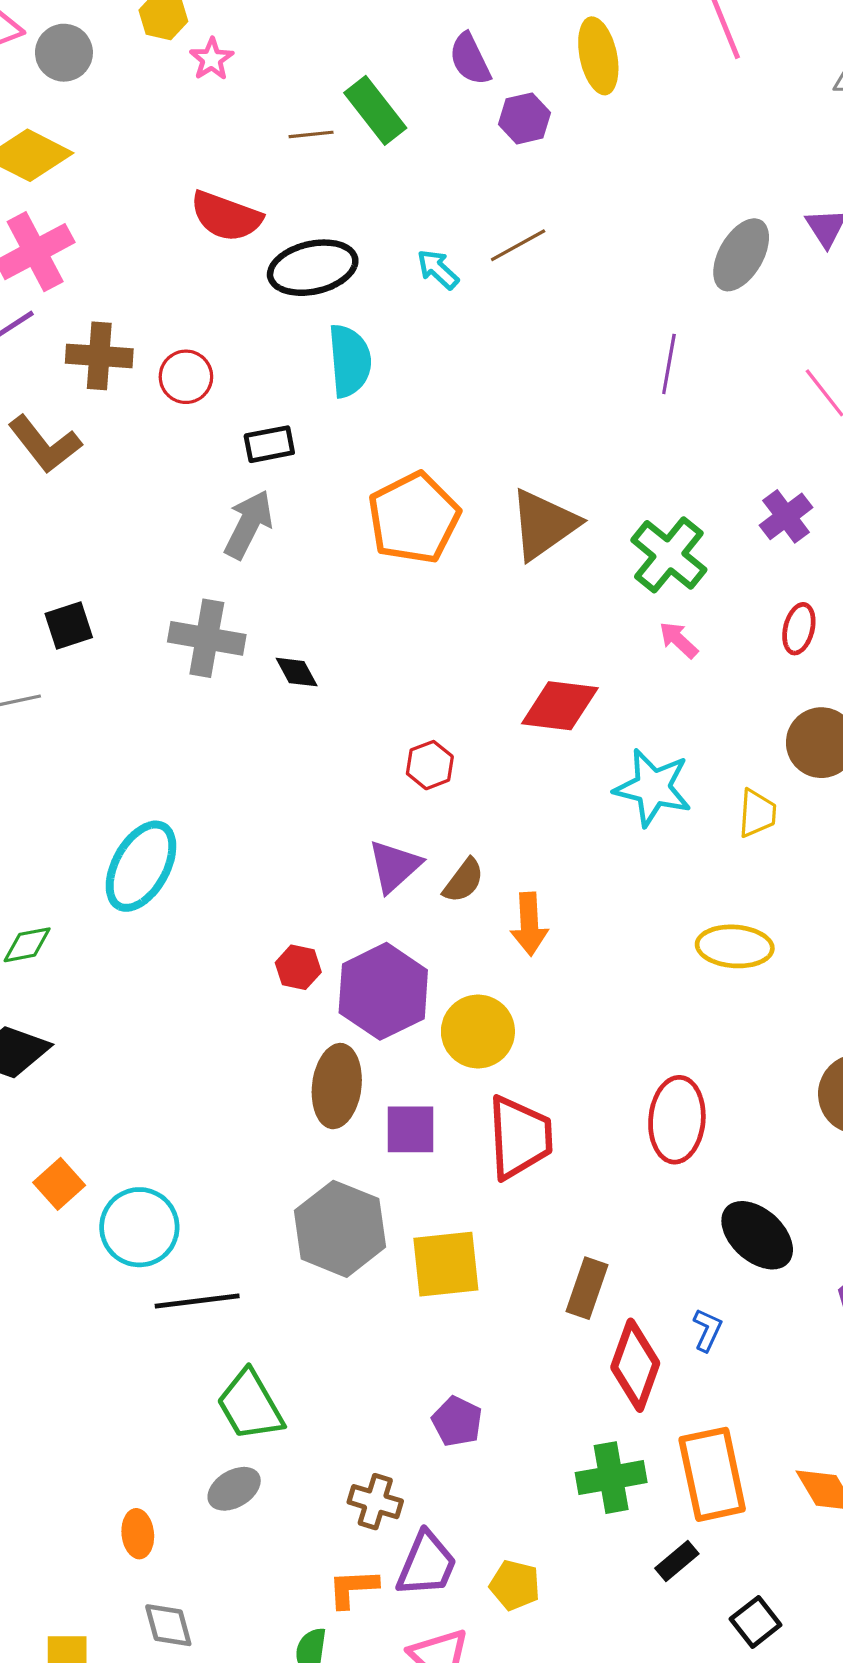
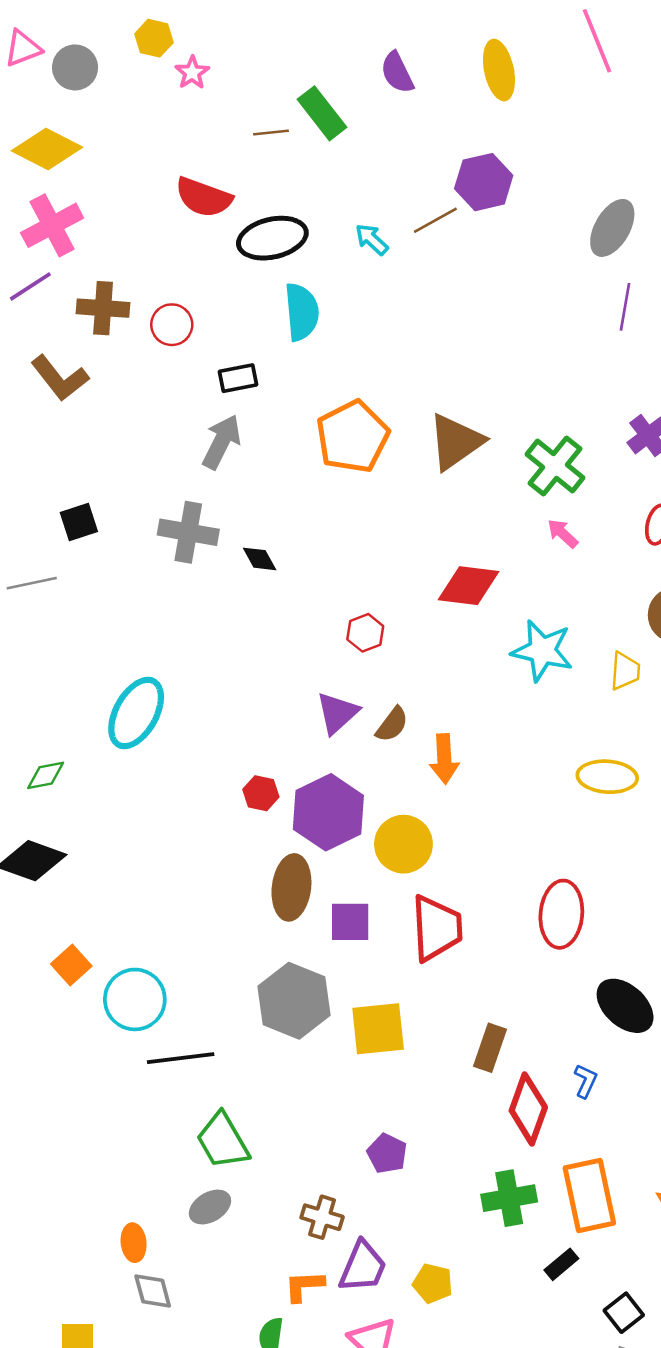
purple hexagon: (524, 118) -> (484, 182), moved, size x1.4
purple line: (669, 364) -> (625, 307), moved
gray diamond: (168, 1625) -> (153, 1291), moved

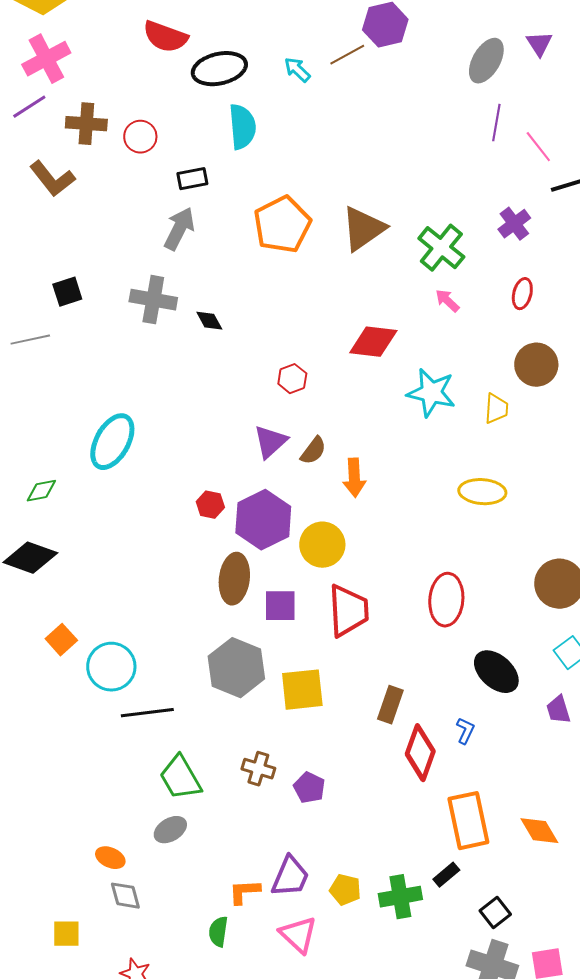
green cross: (509, 1198) -> (400, 897), moved
brown cross: (322, 1217) -> (258, 769), moved
orange ellipse: (134, 1243) -> (110, 858), turned -60

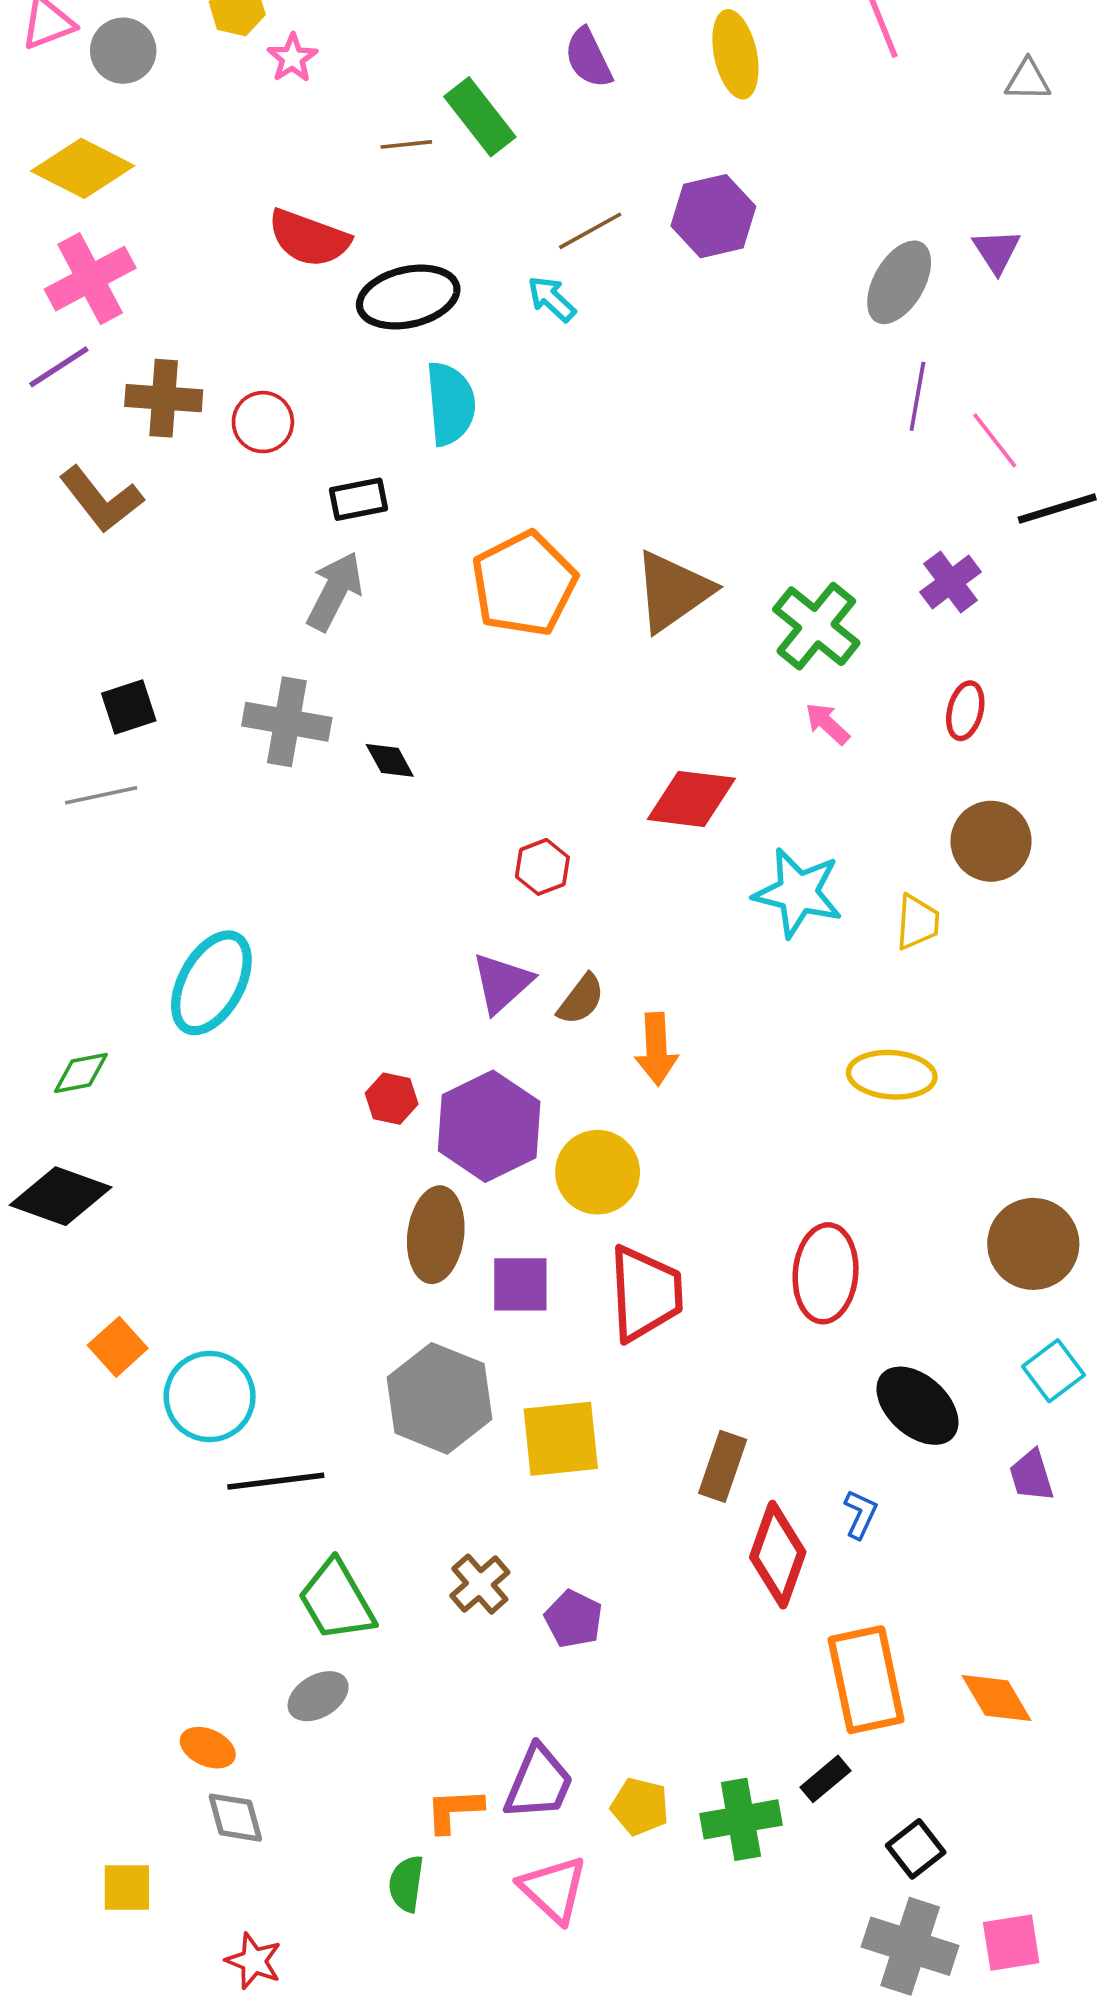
brown line: (347, 55) -> (590, 231), moved
gray line: (30, 340) -> (101, 795), moved
brown cross: (258, 769) -> (480, 1584), turned 32

